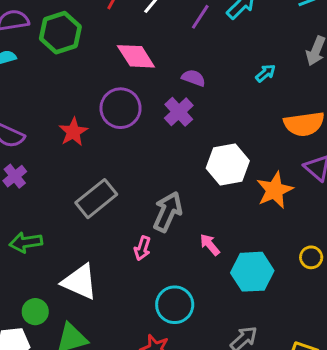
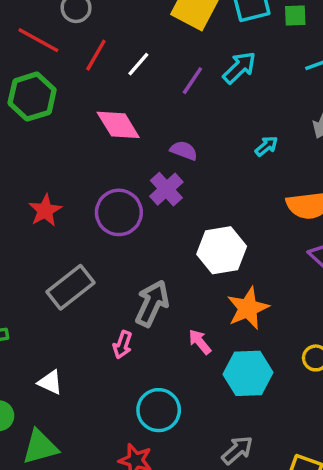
purple circle: (121, 108) -> (119, 212), moved
orange star: (275, 190) -> (248, 308), moved
white triangle: (80, 282) -> (50, 382), size x0.6

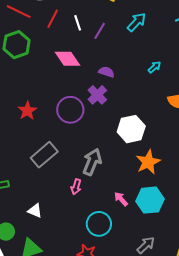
white line: (138, 64) -> (78, 23), turned -56
purple line: (192, 81) -> (100, 31), moved
pink arrow: (200, 342) -> (121, 199), moved

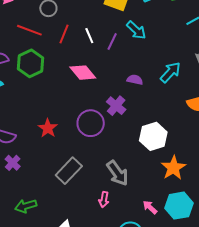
cyan arrow: (137, 22) -> (136, 30), moved, turned 95
cyan arrow: (154, 67) -> (170, 72), size x1.6
purple semicircle: (106, 72) -> (135, 80), moved
gray arrow: (92, 162) -> (117, 173), turned 128

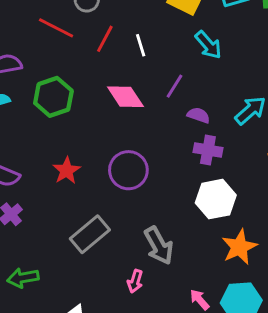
purple line: (112, 42) -> (175, 86), moved
green hexagon: (30, 63) -> (53, 97), moved
purple cross: (116, 106) -> (208, 150), moved, turned -36

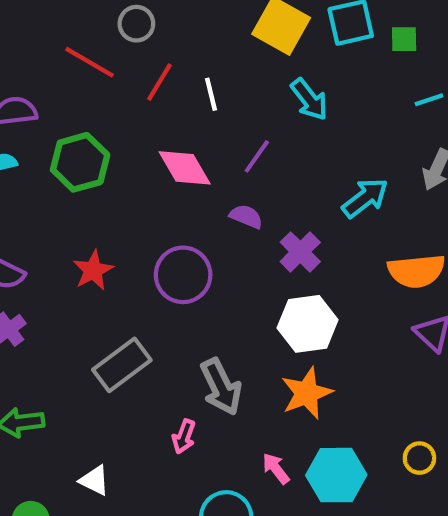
purple semicircle: (198, 115) -> (246, 216), moved
purple cross: (208, 150) -> (300, 252), turned 32
orange star: (239, 247) -> (307, 393), moved

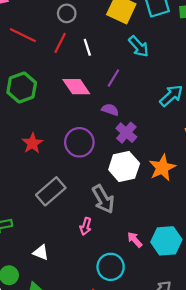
gray circle: (136, 24) -> (67, 13), moved
purple cross: (300, 252) -> (126, 133), moved
white hexagon: (308, 324) -> (124, 166), moved
orange star: (307, 393) -> (162, 168), moved

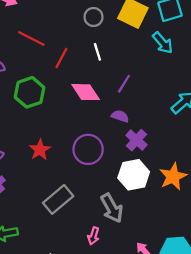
gray circle: (67, 13) -> (94, 17), moved
red line: (60, 43) -> (61, 58), moved
cyan arrow: (139, 46) -> (163, 43), moved

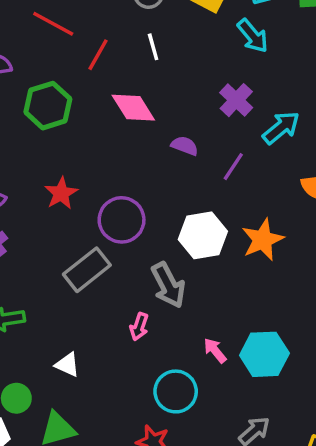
purple line: (124, 84) -> (233, 167), moved
purple cross: (136, 140) -> (236, 100), moved
purple circle: (88, 149) -> (122, 220), moved

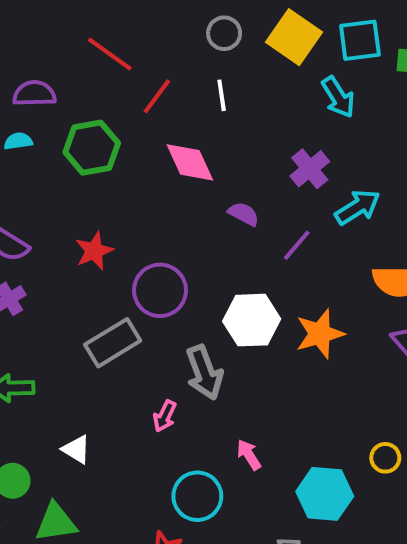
cyan hexagon: (264, 354) -> (325, 494), moved

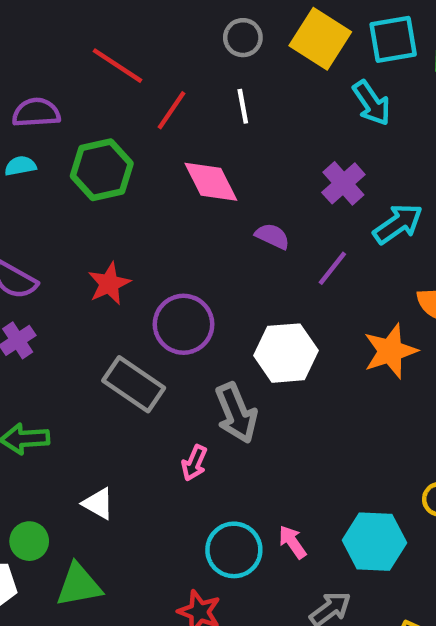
orange star: (320, 334) -> (390, 351), moved
gray rectangle: (113, 343) -> (134, 384), turned 68
pink arrow: (249, 455) -> (292, 542), moved

